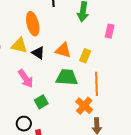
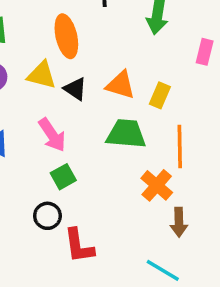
green square: (41, 102) -> (63, 177), moved

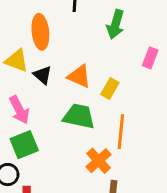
green square: (63, 177) -> (24, 145), size x1.4

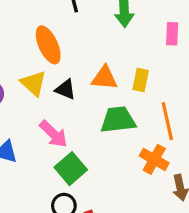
yellow triangle: (17, 61) -> (33, 83), turned 40

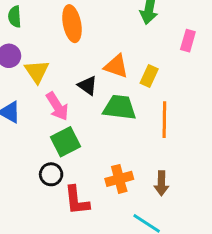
yellow triangle: (33, 83) -> (37, 71), moved
black triangle: (66, 89) -> (88, 86), moved
orange cross: (154, 159) -> (119, 179), moved, turned 32

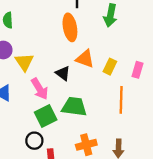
orange ellipse: (72, 24) -> (70, 27), moved
pink rectangle: (188, 41) -> (137, 70), moved
green trapezoid: (120, 107) -> (74, 107), moved

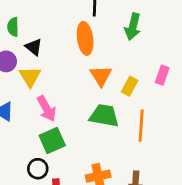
orange triangle: (85, 59) -> (101, 76), turned 36
pink rectangle: (137, 70) -> (162, 75), moved
black triangle: (63, 73) -> (34, 47), moved
green trapezoid: (74, 107) -> (104, 116), moved

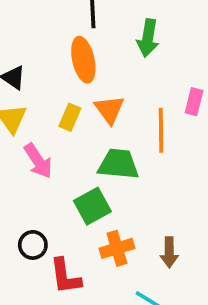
yellow rectangle: (130, 86) -> (70, 117), moved
orange line: (141, 126) -> (161, 130), moved
green square: (52, 141) -> (92, 206), moved

